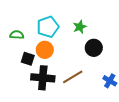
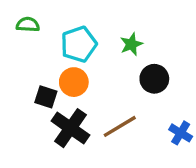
green semicircle: (17, 35) -> (28, 25), moved
black cross: (43, 78) -> (71, 128), turned 30

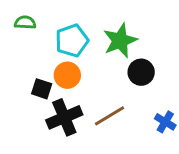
green star: (131, 44) -> (120, 41), size x1.6
black cross: (71, 128) -> (64, 117), turned 32

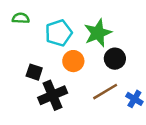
orange circle: (67, 75) -> (73, 61), moved
brown line: (109, 116) -> (105, 92), moved

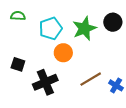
black circle: (115, 59) -> (113, 22), moved
black square: (34, 72) -> (18, 64), moved

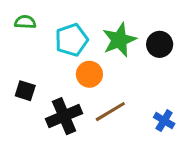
black circle: (113, 22) -> (160, 44), moved
brown line: (91, 79) -> (110, 112), moved

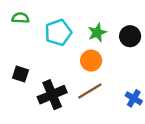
green star: (119, 40) -> (97, 33), size x0.7
orange circle: (89, 74) -> (91, 61), moved

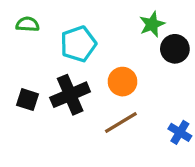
green star: (97, 33) -> (152, 24), moved
black cross: (52, 95) -> (70, 95), moved

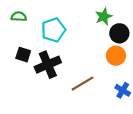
orange circle: (123, 82) -> (116, 56), moved
black square: (28, 100) -> (23, 55), moved

